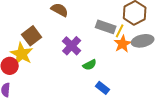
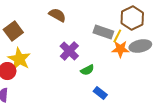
brown square: (32, 36) -> (13, 31), moved
orange star: (123, 44) -> (120, 49), turned 30

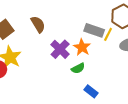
brown semicircle: (57, 15) -> (38, 24), moved, turned 30
orange star: (120, 49) -> (82, 47), moved, turned 30

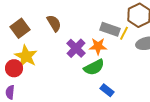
orange star: (82, 47) -> (98, 46), turned -30
green semicircle: (78, 68) -> (94, 67), size x1.5

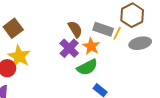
brown semicircle: (54, 23) -> (75, 29), moved
orange star: (98, 46) -> (91, 46), turned 30

